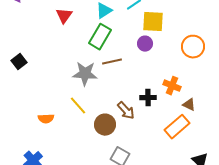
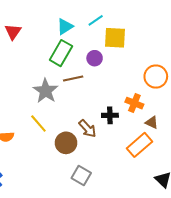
red triangle: (64, 16) -> (13, 32), moved
purple circle: (145, 44) -> (95, 58), moved
orange circle: (193, 47) -> (156, 77), moved
gray star: (85, 74) -> (46, 91), turned 30

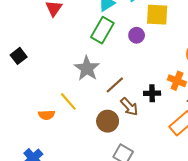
brown line: (73, 79) -> (115, 85), moved, turned -30
yellow line: (38, 123) -> (68, 101), moved

